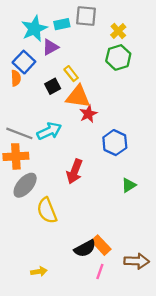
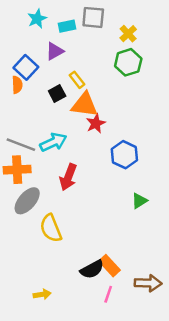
cyan star: (34, 29) -> (37, 19), moved, size x0.7
red arrow: (75, 171) -> (68, 177), moved

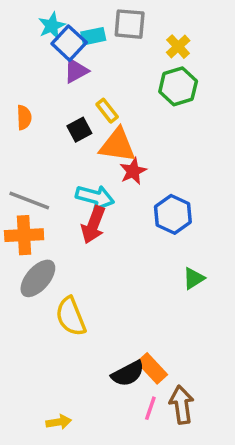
blue square: (26, 67) -> (69, 43), moved
cyan arrow: (53, 142) -> (95, 197), moved, turned 40
red arrow: (68, 177) -> (93, 225), moved
brown arrow: (148, 283) -> (182, 405), moved, turned -100
yellow arrow: (42, 294) -> (59, 422), moved

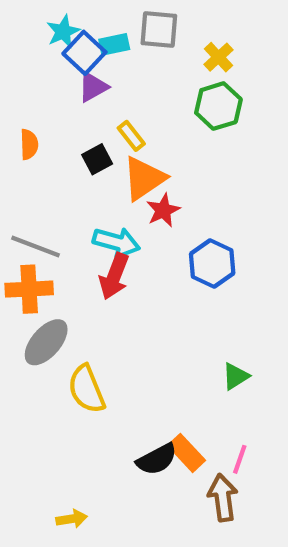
orange triangle: (118, 145) -> (144, 178), turned -42
green triangle: (194, 278) -> (235, 376), moved
pink line: (150, 408) -> (240, 459), moved

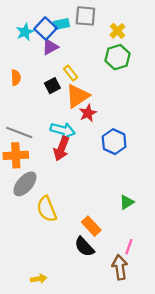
cyan star: (63, 32) -> (25, 32), moved
orange rectangle: (187, 453) -> (91, 226), moved
black semicircle: (157, 459) -> (84, 247), turned 75

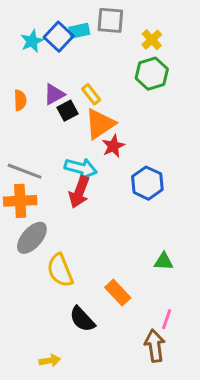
purple triangle: (50, 47) -> (54, 94), moved
green triangle: (127, 202) -> (164, 261), turned 35
black semicircle: (84, 247) -> (82, 319), moved

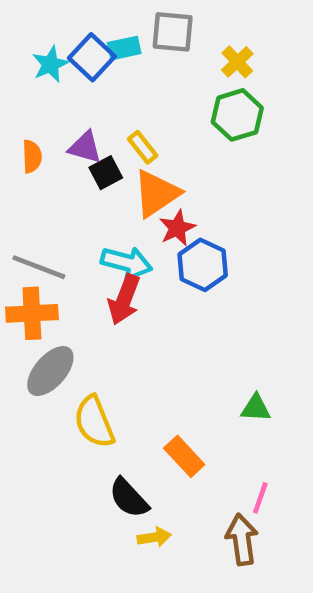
purple triangle: (54, 94) -> (85, 147), turned 45
blue hexagon: (147, 183) -> (203, 265), moved
yellow arrow: (50, 361) -> (154, 537), moved

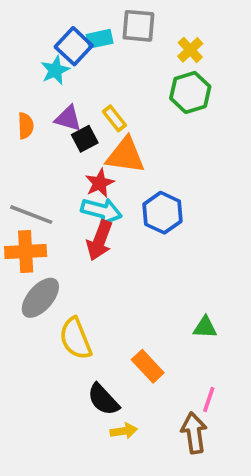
cyan star: (50, 64) -> (55, 70), moved
orange triangle: (156, 193) -> (126, 155), turned 42
red star: (177, 228) -> (100, 183), moved

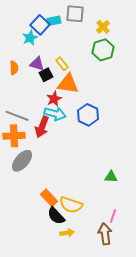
red arrow: (100, 240) -> (42, 127), moved
yellow semicircle: (76, 338) -> (71, 205), moved, turned -50
orange rectangle: (148, 366) -> (49, 198), moved

